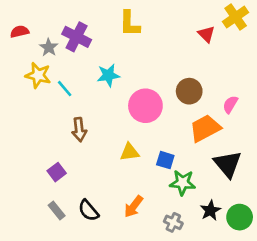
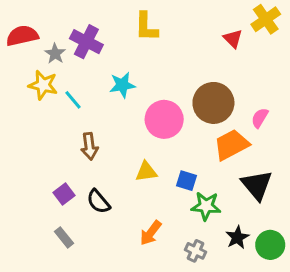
red semicircle: (20, 32) -> (22, 36), size x1.5
brown circle: (189, 91) -> (213, 103), size x1.4
black semicircle: (88, 210) -> (98, 202), moved

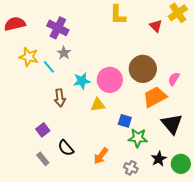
yellow L-shape: (146, 27) -> (118, 15), moved
gray star: (55, 54) -> (64, 53), moved
cyan star: (122, 85) -> (82, 81), moved
yellow triangle: (146, 172) -> (98, 105), moved
black semicircle: (98, 202) -> (66, 148), moved

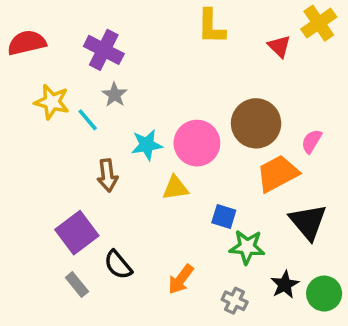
purple square: (43, 130) -> (77, 233), size x1.6

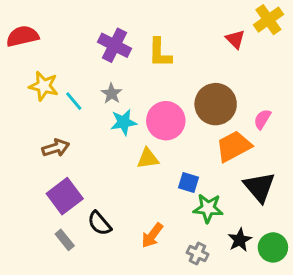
yellow L-shape: (211, 27) -> (160, 53), moved
purple cross: (104, 50) -> (115, 45), moved
gray star: (115, 95) -> (111, 94), moved
brown arrow: (107, 175) -> (56, 148), moved, turned -100

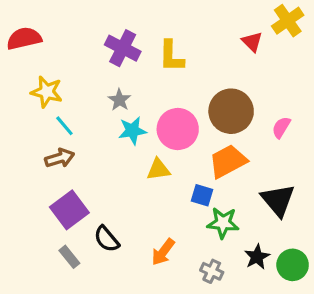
cyan line: (74, 101) -> (64, 126), moved
orange trapezoid: (234, 146) -> (228, 161), moved

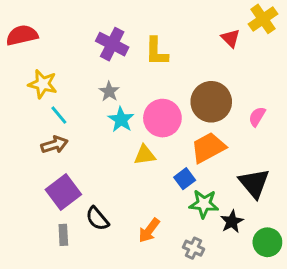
cyan star: (132, 131) -> (121, 120), turned -30
blue square: (202, 195) -> (185, 179), turned 36
gray rectangle: (69, 257) -> (63, 235), turned 36
black star: (257, 257) -> (232, 222), moved

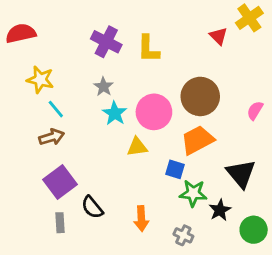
pink semicircle: (257, 117) -> (255, 110), moved
blue square: (185, 179) -> (175, 169), turned -36
orange arrow: (149, 230) -> (141, 218), turned -40

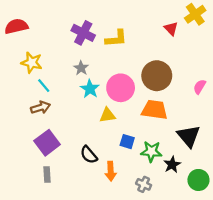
yellow L-shape: (148, 49) -> (116, 38), turned -95
orange trapezoid: (197, 140) -> (155, 110), turned 36
blue square: (175, 169) -> (127, 142), moved
black semicircle: (92, 207) -> (89, 155), moved

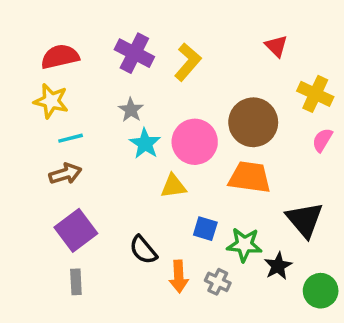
yellow cross: (195, 14) -> (315, 94), moved, turned -30
red semicircle: (16, 26) -> (60, 57), moved
yellow L-shape: (116, 38) -> (188, 62), turned -45
cyan line: (44, 86) -> (71, 138), turned -64
gray cross: (144, 184) -> (218, 282), moved

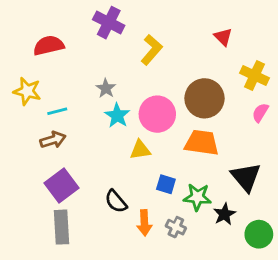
purple cross: (134, 53) -> (109, 23), moved
yellow star: (51, 101) -> (27, 91), moved
gray rectangle: (76, 282) -> (61, 227), size x1.6

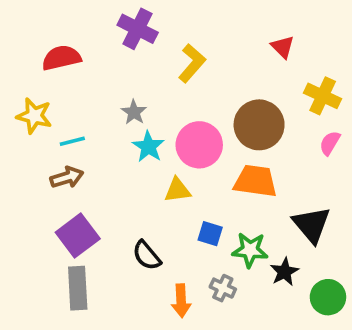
orange arrow: (144, 223) -> (181, 301), moved

